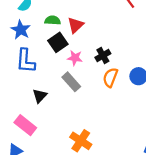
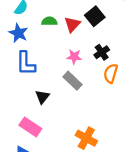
black square: (58, 42) -> (95, 16), moved

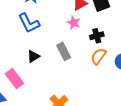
pink star: (74, 57) -> (74, 23), moved
blue L-shape: (26, 63) -> (29, 23), turned -45

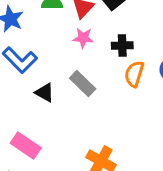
black cross: (97, 36) -> (122, 45), turned 32
black triangle: (33, 56) -> (45, 92), moved, turned -40

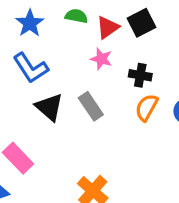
black triangle: (45, 92) -> (49, 107), size x1.4

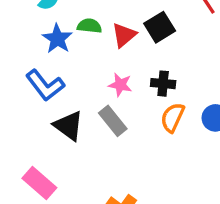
blue star: (30, 23) -> (57, 39), moved
pink star: (101, 59) -> (120, 85), moved

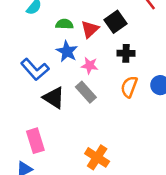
blue star: (57, 39) -> (67, 51), moved
black cross: (163, 84) -> (126, 53), moved
pink rectangle: (39, 183) -> (35, 141), turned 35

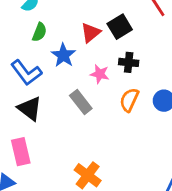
green semicircle: (64, 24) -> (39, 32), moved, turned 105
pink star: (90, 66) -> (100, 74), moved
black triangle: (54, 98) -> (30, 109), moved

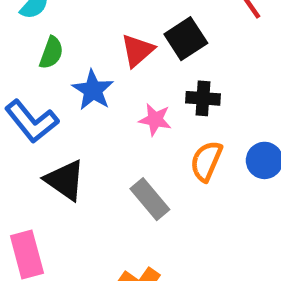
gray rectangle: (81, 102) -> (150, 199), moved
black triangle: (30, 109) -> (65, 180), moved

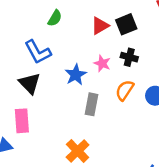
blue star: (93, 90) -> (76, 75), moved
black triangle: (65, 180) -> (30, 83), moved
gray rectangle: (150, 199) -> (92, 104), turned 40

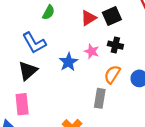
black triangle: (30, 83) -> (28, 71), turned 35
gray rectangle: (92, 104) -> (100, 98), moved

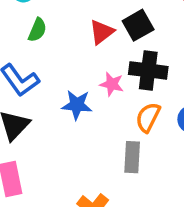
black cross: (115, 45) -> (148, 70), size x1.5
blue star: (68, 62) -> (77, 105), turned -30

